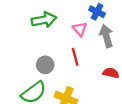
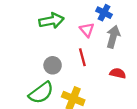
gray arrow: (106, 36) -> (113, 37), turned 30

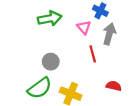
red line: (82, 57) -> (93, 54), moved
red semicircle: (118, 73) -> (114, 86), moved

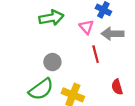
gray arrow: (109, 34) -> (113, 34), turned -105
red semicircle: (114, 86) -> (117, 87), turned -120

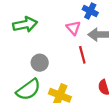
green arrow: (51, 18) -> (25, 24), moved

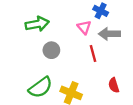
gray circle: (40, 63) -> (51, 50), moved

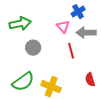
blue cross: (101, 11) -> (78, 12), turned 32

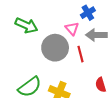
green arrow: (20, 24) -> (26, 25), turned 35
gray circle: (33, 48) -> (55, 48), moved, size x1.6

